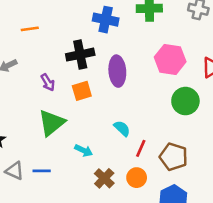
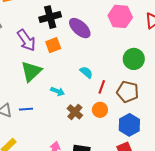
purple ellipse: (117, 71) -> (80, 28), turned -40
purple arrow: (48, 82) -> (26, 40), size x1.6
green circle: (185, 101) -> (134, 59), moved

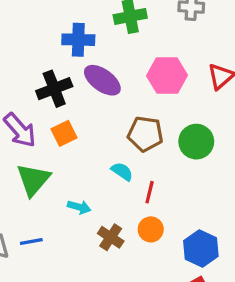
purple ellipse: (80, 28) -> (102, 80), moved
brown pentagon: (128, 92) -> (145, 134), moved

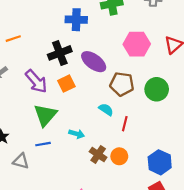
purple ellipse: (102, 80) -> (94, 62), moved
orange circle: (151, 229) -> (119, 156), moved
blue line: (31, 241) -> (43, 144), moved

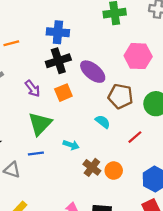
blue cross: (76, 20) -> (58, 32), moved
purple arrow: (36, 81) -> (33, 89), size x0.7
red line: (125, 124) -> (135, 137), moved, turned 32

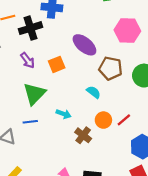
black cross: (58, 61) -> (31, 28), moved
red line: (135, 137) -> (124, 120), moved
orange circle: (114, 171) -> (103, 120), moved

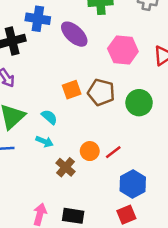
purple ellipse: (84, 45) -> (74, 34), moved
orange square: (57, 64) -> (72, 90), moved
cyan semicircle: (94, 92) -> (49, 117), moved

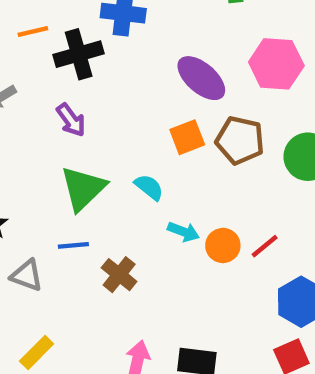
purple ellipse: (74, 34) -> (201, 78), moved
cyan arrow: (44, 141) -> (184, 232), moved
brown cross: (65, 167) -> (119, 275), moved

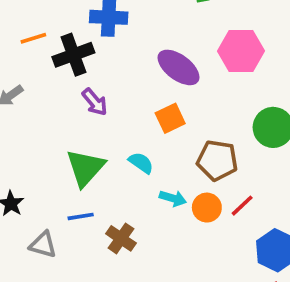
purple arrow: (71, 120) -> (95, 102), moved
brown pentagon: (240, 140) -> (217, 160), moved

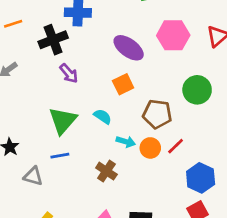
orange line: (33, 38) -> (13, 24), moved
brown cross: (121, 238) -> (106, 171), moved

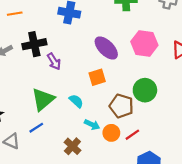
black cross: (53, 40) -> (34, 44), moved
green circle: (197, 90) -> (145, 90), moved
blue line: (60, 156) -> (36, 128), turned -32

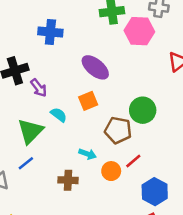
pink hexagon: (144, 43) -> (139, 31), moved
cyan semicircle: (76, 101) -> (59, 115), moved
orange circle: (111, 133) -> (111, 171), moved
brown cross: (72, 146) -> (68, 180), turned -35

